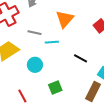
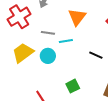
cyan circle: (35, 65) -> (48, 56), moved

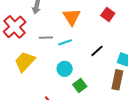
black line: (96, 55) -> (97, 51), turned -56
cyan circle: (48, 56) -> (65, 69), moved

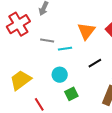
orange triangle: (72, 17) -> (86, 31), moved
yellow trapezoid: (25, 62) -> (21, 80), moved

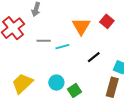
cyan circle: (60, 75) -> (56, 83), moved

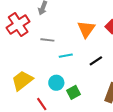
cyan line: (62, 47) -> (66, 56), moved

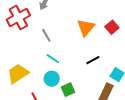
gray line: (47, 40) -> (46, 35), turned 48
cyan line: (66, 56) -> (53, 59), moved, turned 40

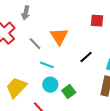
red square: (112, 27) -> (97, 21), turned -32
orange triangle: (86, 28) -> (59, 36), moved

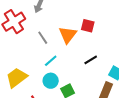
red square: (97, 21) -> (88, 26), moved
cyan line: (47, 65) -> (51, 61), turned -72

